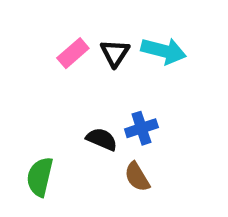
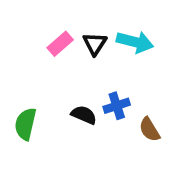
green semicircle: (40, 177) -> (25, 124), moved
brown semicircle: (137, 177) -> (149, 129), moved

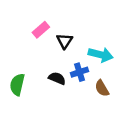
cyan arrow: (135, 42) -> (101, 55), moved
black triangle: (95, 44) -> (65, 41), moved

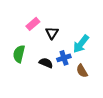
cyan arrow: (101, 55) -> (81, 44), turned 114
green semicircle: (17, 85) -> (19, 54), moved

